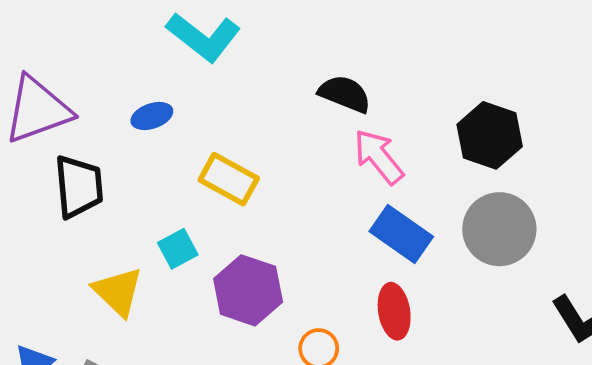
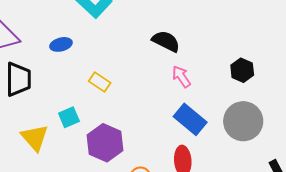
black hexagon: (490, 135) -> (242, 70), size x0.7
pink arrow: (379, 157) -> (181, 77), size x0.7
yellow rectangle: (229, 179) -> (100, 82), size x0.7

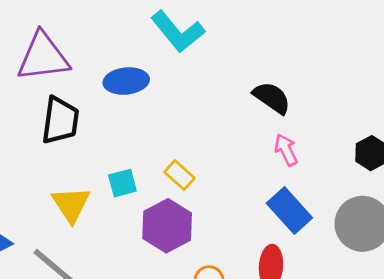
blue ellipse: (61, 44) -> (126, 81), size x1.4
yellow rectangle: (100, 82) -> (179, 175), moved

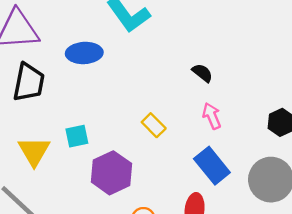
black semicircle: (272, 98) -> (202, 73), size x0.7
yellow rectangle: (179, 175) -> (154, 125), moved

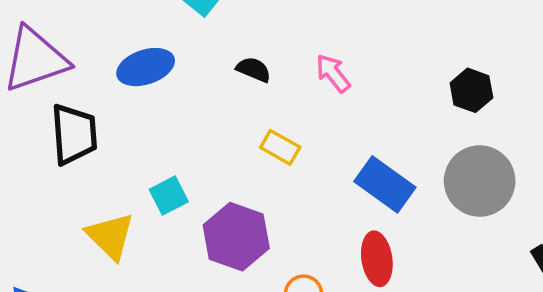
black semicircle: (202, 73) -> (254, 69), moved
pink arrow: (212, 116) -> (333, 73), moved

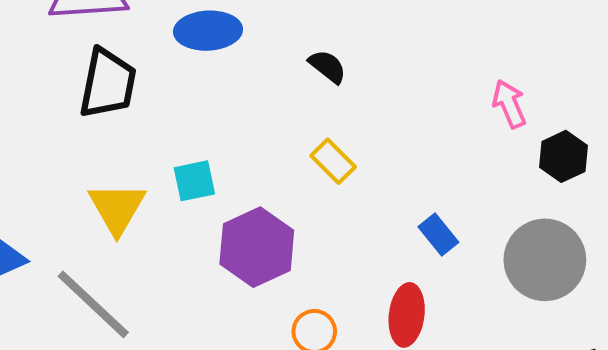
pink arrow: (333, 73) -> (509, 104), moved
blue rectangle: (385, 184) -> (438, 234), size x0.6

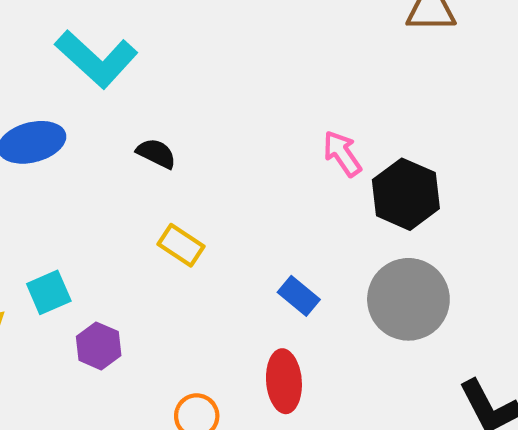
black hexagon: (564, 156) -> (406, 194), size x1.4
purple hexagon: (257, 247) -> (99, 346), moved, size x0.6

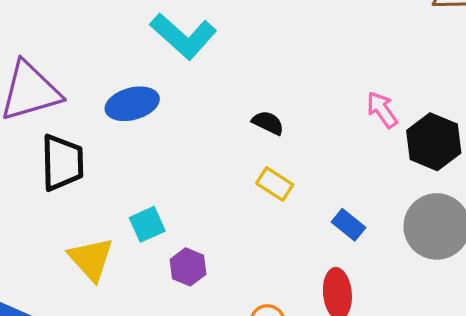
black semicircle: (156, 153) -> (268, 123), moved
yellow rectangle: (181, 245) -> (275, 184), moved

